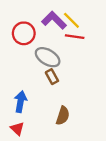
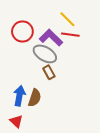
purple L-shape: (54, 20) -> (51, 38), moved
brown semicircle: (63, 116) -> (35, 98), moved

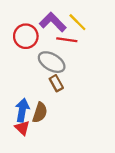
red line: (70, 35) -> (67, 40), moved
purple L-shape: (51, 38) -> (53, 22), moved
red triangle: (16, 121) -> (22, 128), moved

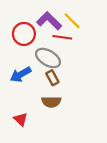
blue arrow: (22, 110) -> (21, 74), moved, turned -130
brown semicircle: (40, 113) -> (51, 102), moved, turned 72

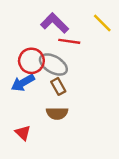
yellow line: (72, 21) -> (102, 23), moved
red circle: (24, 34) -> (31, 61), moved

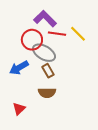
yellow line: (102, 23) -> (78, 34), moved
red circle: (31, 61) -> (32, 40), moved
red triangle: (23, 133) -> (19, 109), turned 32

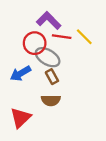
red triangle: (19, 109) -> (21, 118), size x1.5

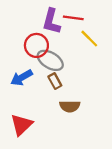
purple L-shape: (49, 20) -> (51, 21), turned -120
red line: (62, 37) -> (73, 18), moved
brown semicircle: (51, 100) -> (70, 106), moved

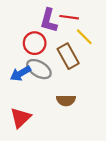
gray ellipse: (50, 60) -> (39, 69), moved
brown rectangle: (55, 81) -> (68, 56), moved, size x1.6

